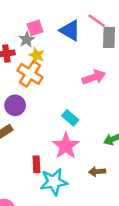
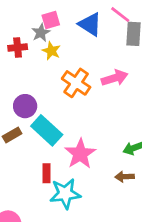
orange cross: (30, 74) -> (76, 83), moved
cyan rectangle: (70, 118) -> (47, 130), moved, size x1.6
brown arrow: (97, 172) -> (125, 177), moved

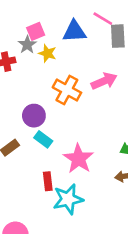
blue triangle: (90, 24) -> (74, 31), turned -30
yellow star: (51, 51) -> (47, 53), moved
purple circle: (25, 106) -> (34, 116), moved
cyan rectangle: (47, 130) -> (43, 139), size x0.6

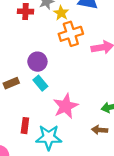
orange cross: (67, 90) -> (71, 34), moved, turned 30
red rectangle: (48, 181) -> (25, 126), moved

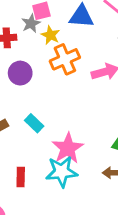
purple circle: (37, 62) -> (20, 73), moved
cyan star: (49, 137) -> (62, 172), moved

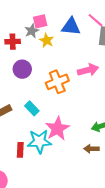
orange cross: (65, 59) -> (57, 82), moved
cyan star: (62, 172) -> (39, 141), moved

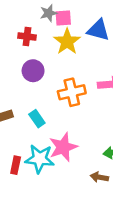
gray star: (32, 31) -> (49, 13), moved
yellow star: (47, 40) -> (67, 42), size x1.5

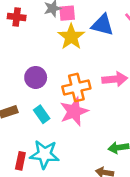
red cross: (27, 37) -> (17, 17), moved
purple circle: (33, 71) -> (36, 77), moved
pink star: (63, 147) -> (74, 111), moved

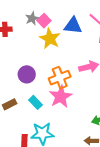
pink square: (67, 13) -> (44, 21), turned -32

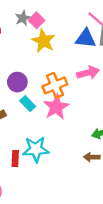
blue triangle: (73, 26) -> (86, 38), moved
cyan rectangle: (36, 102) -> (28, 104), moved

